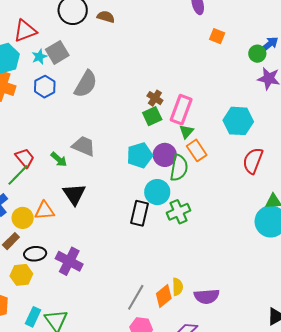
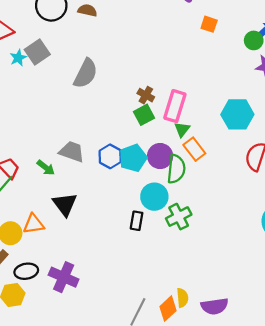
gray semicircle: (86, 84) -> (86, 73), moved
blue hexagon: (45, 87) -> (110, 156), moved
black rectangle: (140, 213) -> (137, 221), size x0.7

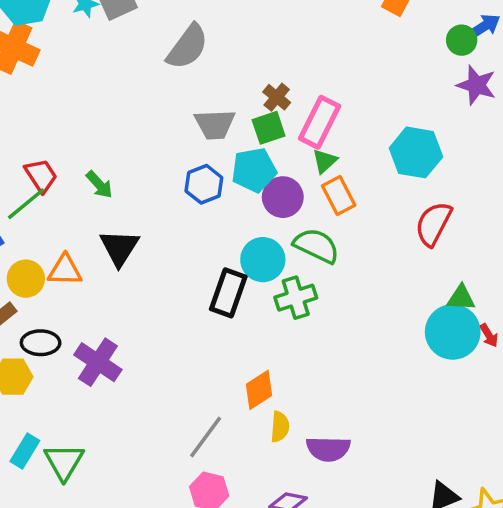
gray trapezoid: (72, 152) -> (215, 124), moved, turned 148
cyan pentagon: (133, 158) -> (254, 170), moved
green semicircle: (176, 169) -> (316, 246), moved, turned -80
black rectangle: (137, 221) -> (228, 293), size x1.5
orange diamond: (168, 309) -> (259, 390), moved

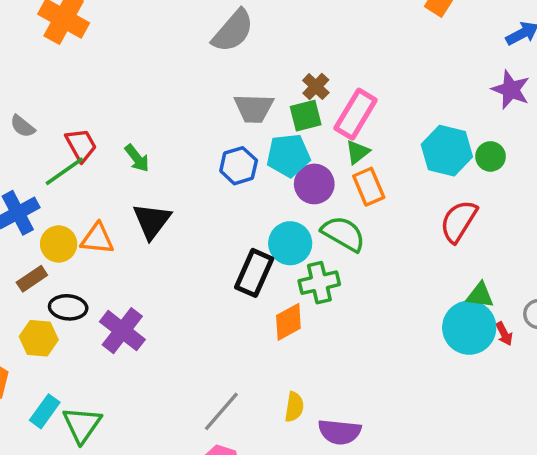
green circle: (462, 40) -> (491, 156), moved
orange diamond: (259, 390) -> (288, 322), moved

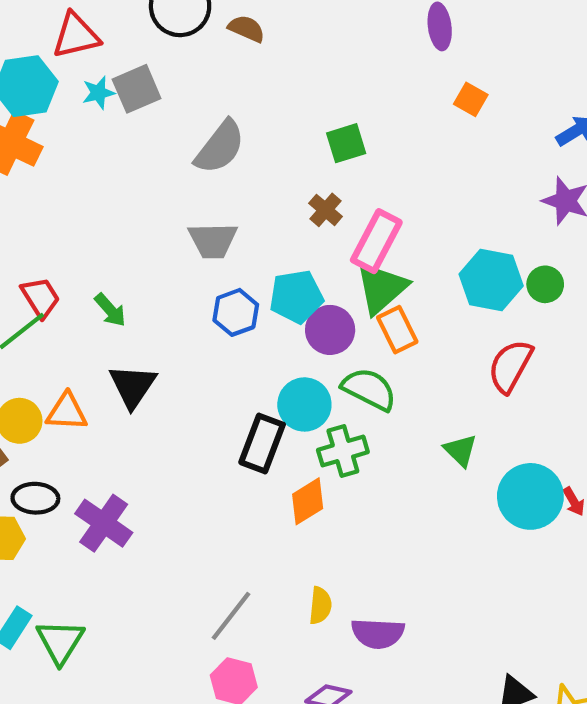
gray trapezoid: (254, 108) -> (213, 241), moved
green square: (306, 116) -> (346, 143), moved
green triangle: (358, 152) -> (381, 288), size x1.8
green triangle: (480, 295) -> (460, 450), moved, turned 40

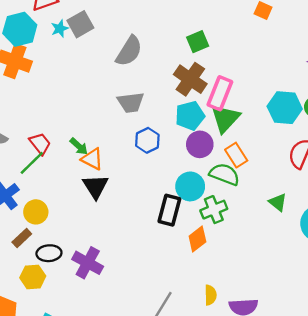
brown cross: (326, 210) -> (190, 79), size x1.8
cyan pentagon: (296, 297) -> (190, 116), moved
orange rectangle: (397, 330) -> (236, 155), moved
orange triangle: (67, 412) -> (92, 159), moved, turned 30

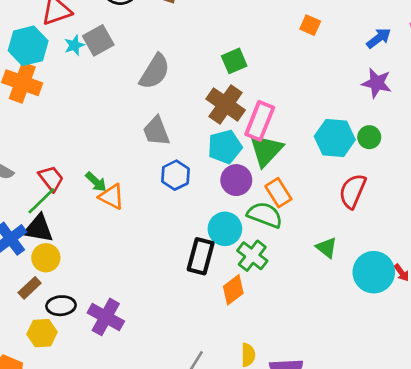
gray trapezoid: (131, 102) -> (156, 131), turned 76
black triangle: (95, 186) -> (38, 229), moved, turned -48
green cross: (214, 210) -> (252, 256), turned -30

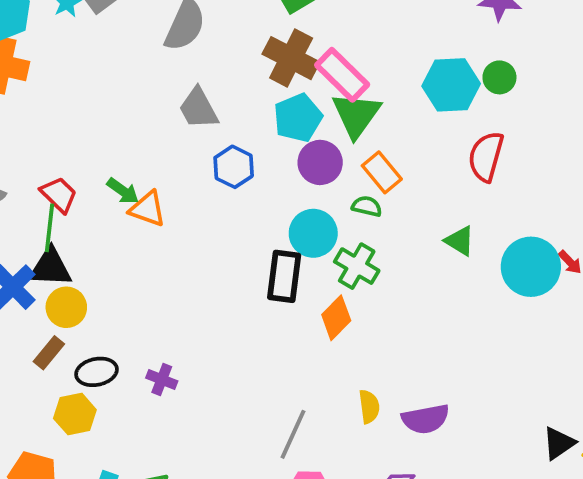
pink rectangle: (260, 121) -> (342, 75), turned -60
green line: (41, 201) -> (50, 228), turned -32
green semicircle: (265, 215) -> (367, 206), size x0.6
purple cross: (106, 317) -> (162, 379), size x0.6

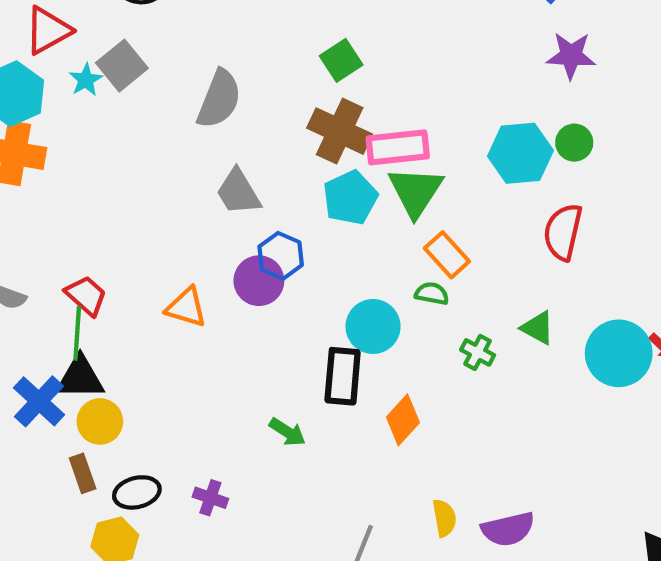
pink rectangle: (342, 75) -> (398, 147), turned -48
purple circle: (320, 162) -> (259, 281), moved
green arrow: (123, 191) -> (287, 432), moved
green cross: (357, 266) -> (478, 352), moved, size x0.7
brown rectangle: (49, 353) -> (83, 473), turned -56

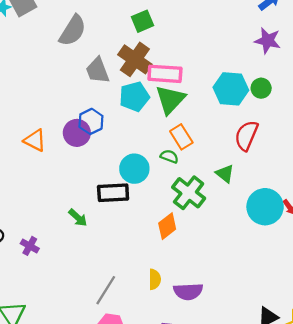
gray trapezoid: (238, 192) -> (98, 70), moved
green triangle: (538, 328) -> (225, 174), moved
green cross: (478, 352) -> (189, 193), size x1.8
black rectangle: (343, 376) -> (113, 193), turned 72
orange diamond: (403, 420) -> (167, 226), moved

